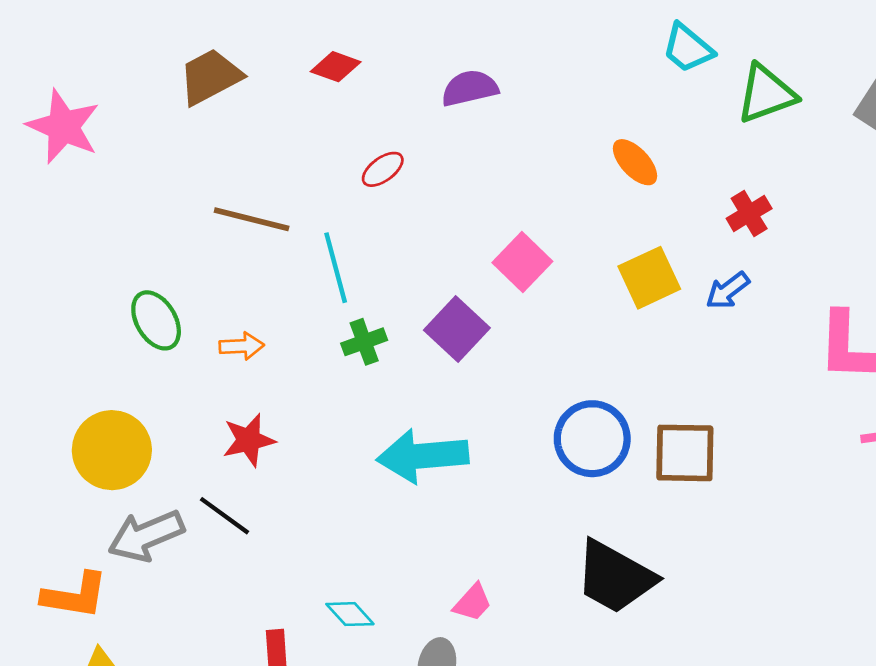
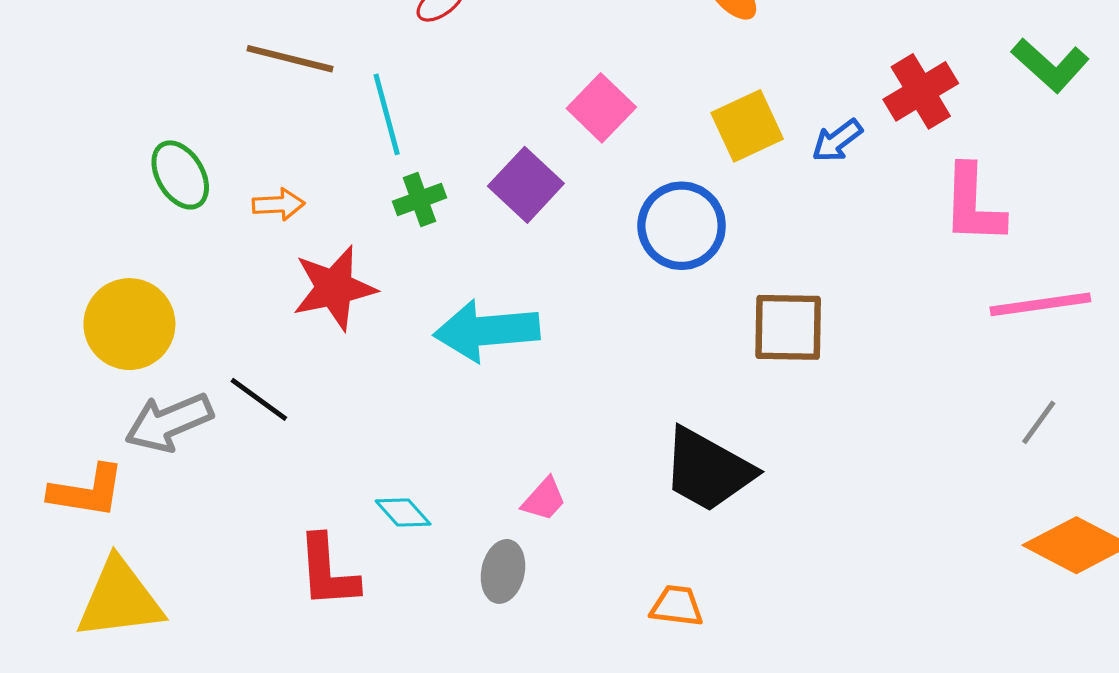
red cross: (749, 214) -> (921, 91), moved, size x1.4
blue circle: (592, 439) -> (682, 226), moved
red star: (249, 440) -> (334, 288), moved, size x1.4

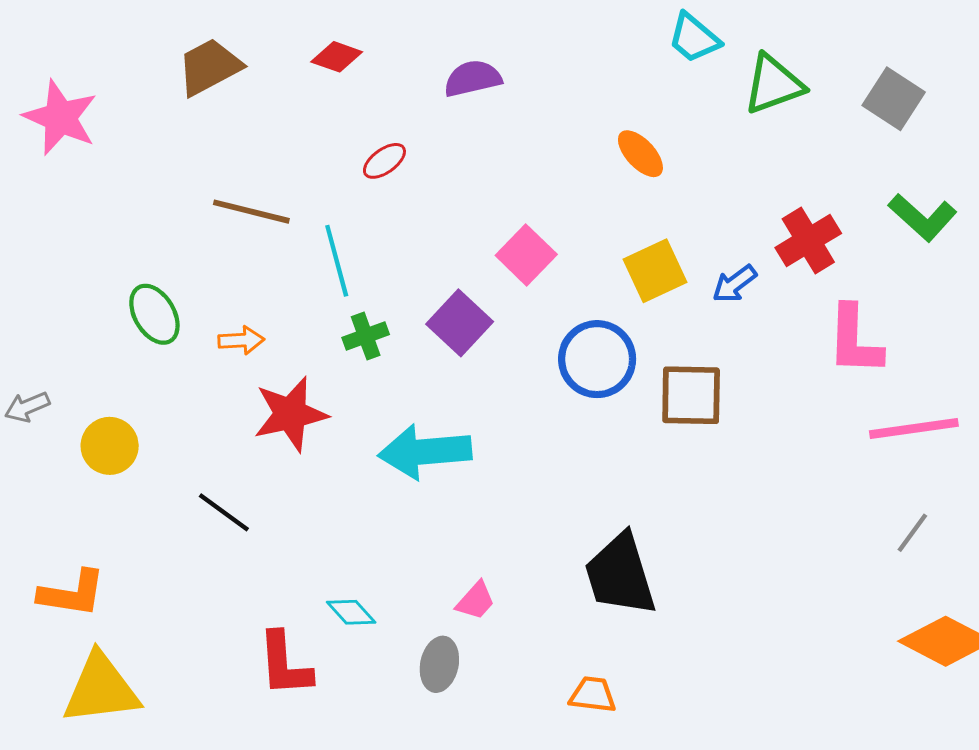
yellow circle: (129, 324) -> (110, 446), size x0.7
brown square: (788, 327) -> (691, 395), moved
gray arrow: (169, 422) -> (27, 407), moved, size x0.6
black trapezoid: (708, 470) -> (620, 575), turned 44

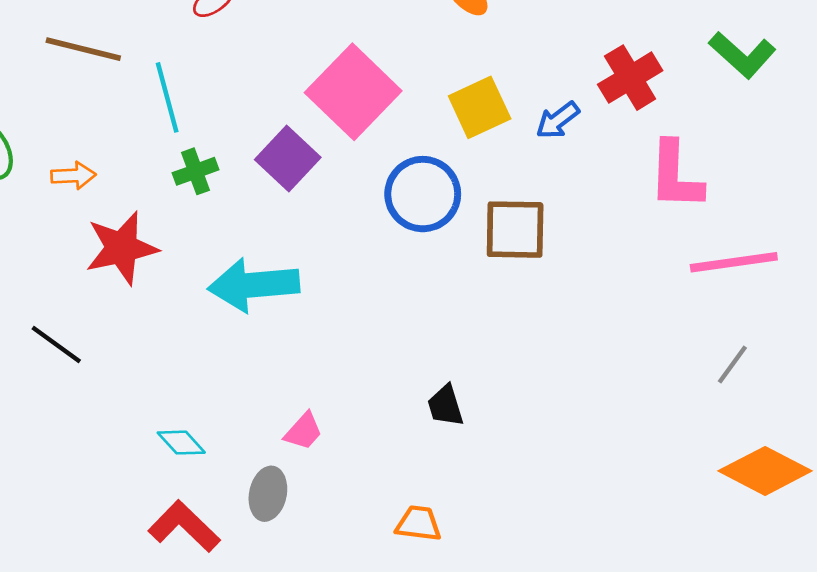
pink square: (526, 255) -> (353, 92), size x1.6
black trapezoid: (620, 575) -> (445, 406), size x0.5
red L-shape: (285, 664) -> (184, 526), moved, turned 138

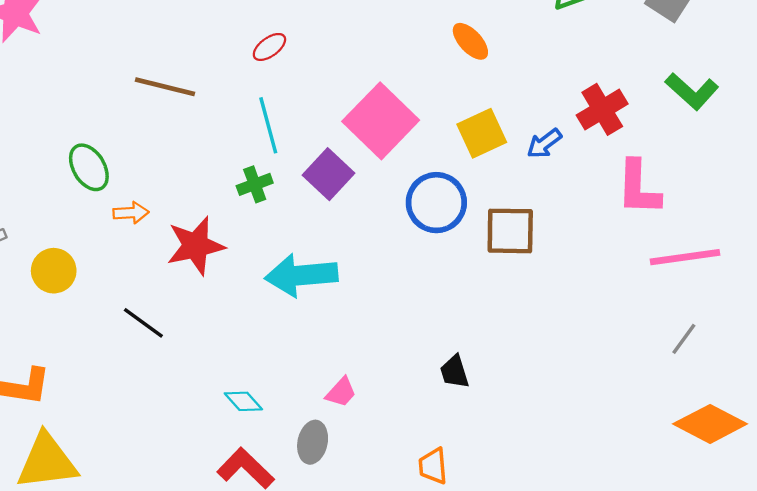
cyan line: (167, 97) -> (268, 125), moved
orange arrow: (73, 176) -> (131, 213), moved
orange trapezoid: (418, 524) -> (433, 466), turned -102

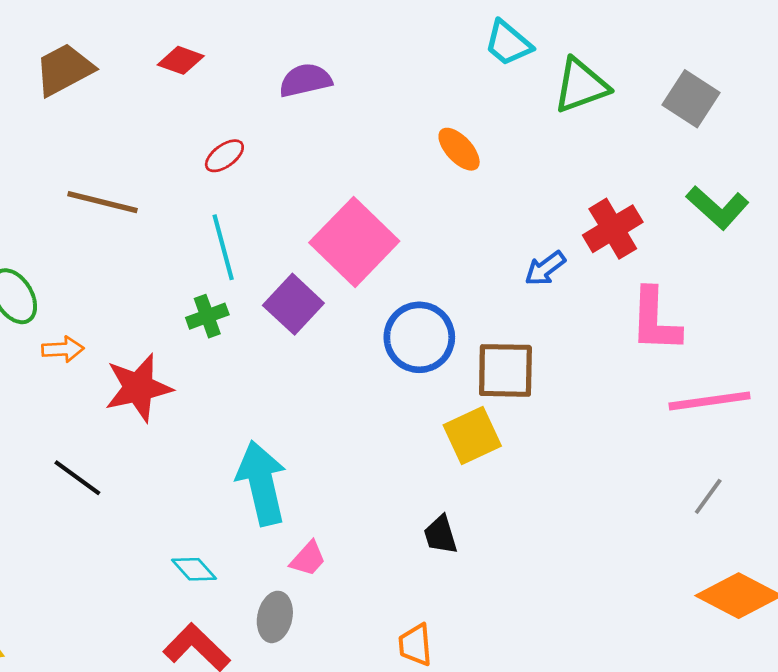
yellow square: (482, 133) -> (472, 435), moved
cyan arrow: (301, 275) -> (262, 483), moved, turned 82

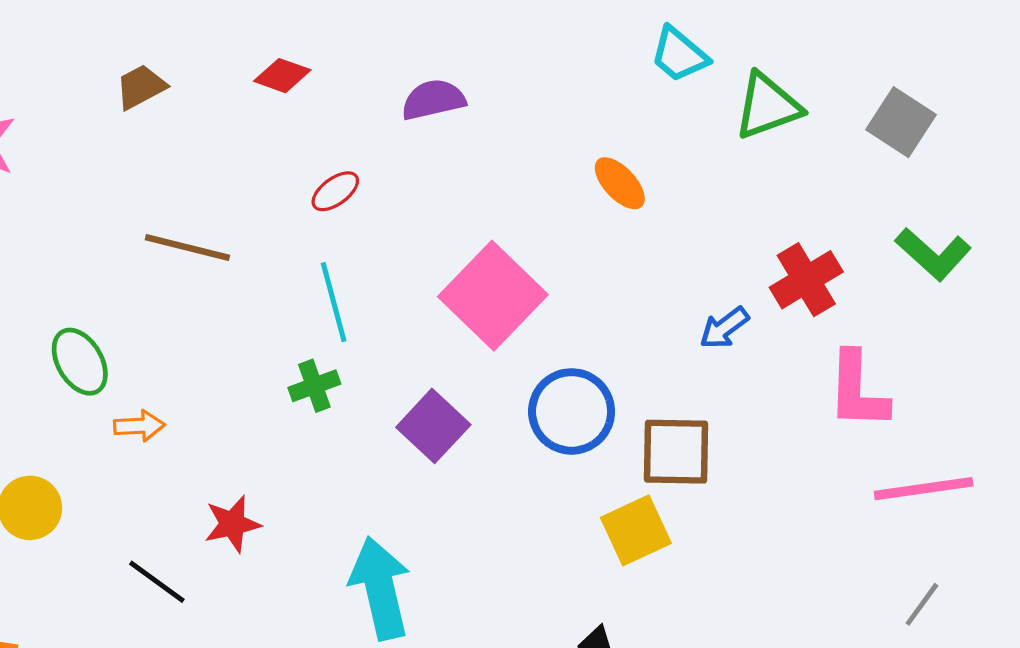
brown trapezoid: (64, 70) -> (141, 87), size x0.7
purple square: (293, 304) -> (433, 426), moved
red star: (138, 388) -> (232, 524), moved, size x0.7

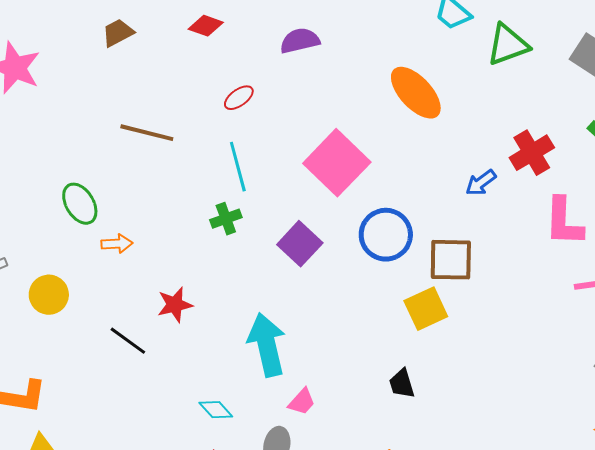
orange ellipse: (620, 183) -> (416, 93), size x1.6

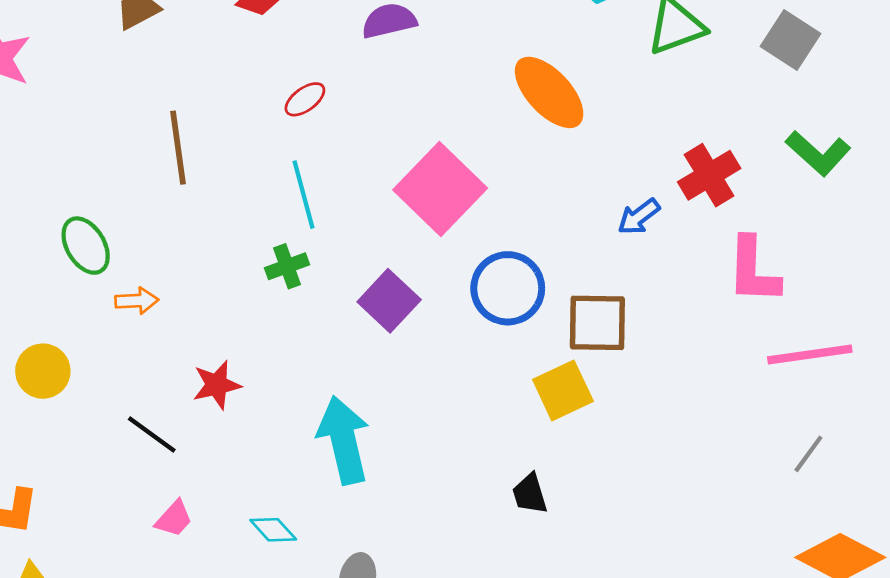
brown line: (147, 133) -> (178, 148), turned 68
pink trapezoid: (302, 402) -> (174, 519), moved

